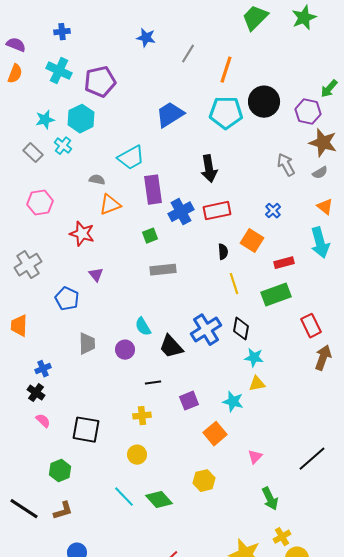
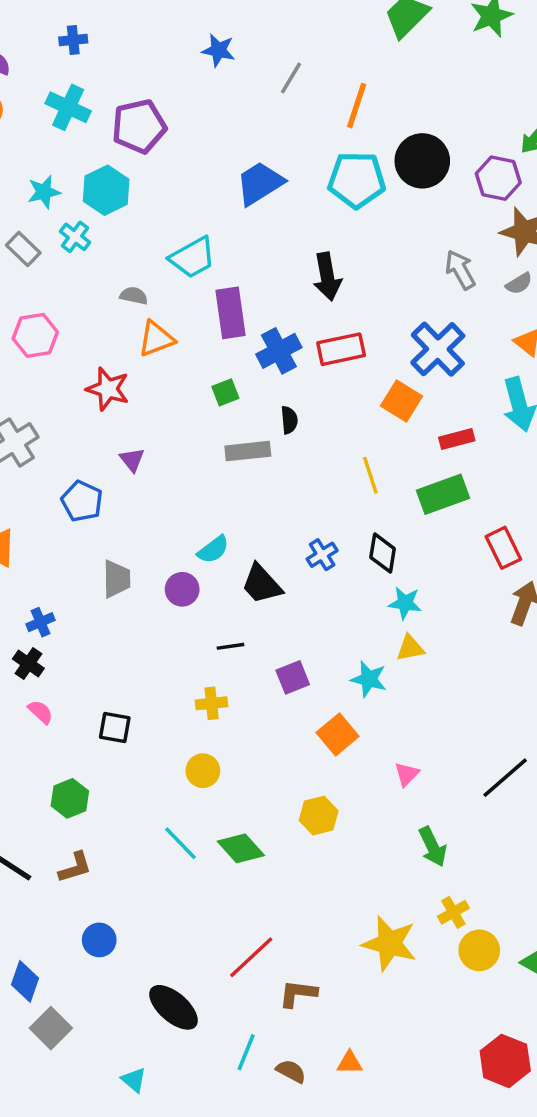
blue cross: (273, 211) -> (438, 349), size x2.0
black semicircle: (223, 252) -> (289, 420), moved
cyan semicircle: (143, 327) -> (213, 550), turned -96
blue cross: (206, 330) -> (322, 555), size x0.6
black square: (86, 430) -> (115, 727), size x0.7

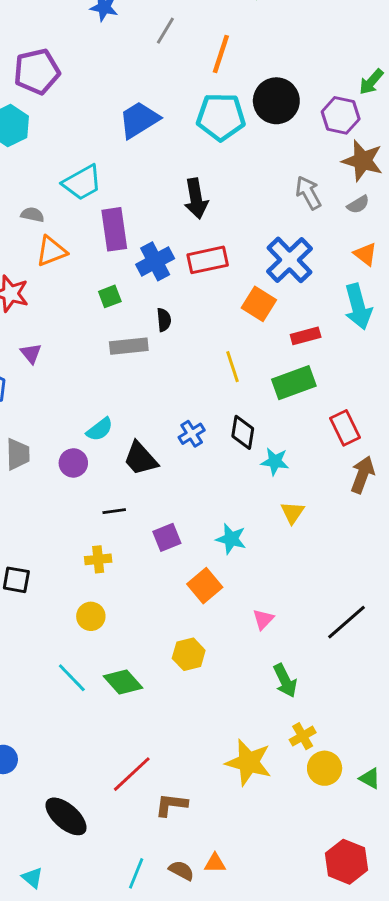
cyan star: (405, 603) -> (275, 462), moved
yellow triangle: (410, 648) -> (292, 513), moved, turned -45
cyan line: (246, 1052) -> (136, 873), moved
brown semicircle: (291, 1071) -> (181, 870), moved

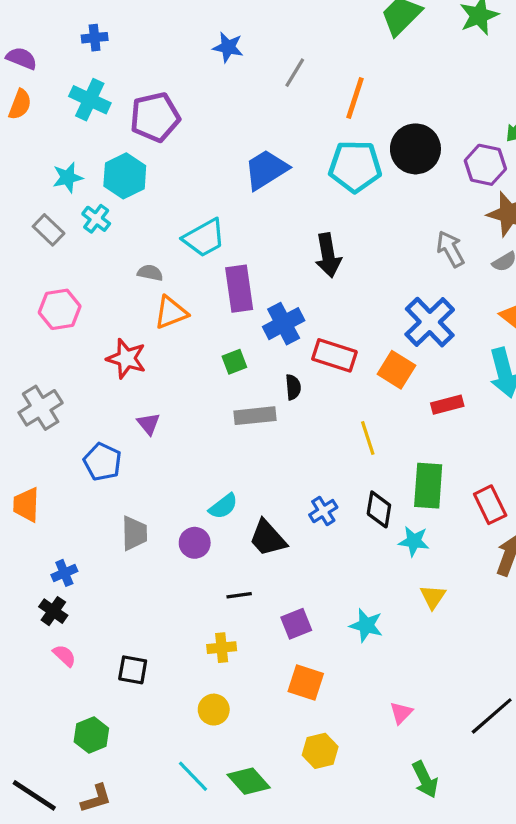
red rectangle: (208, 260) -> (334, 355), moved, turned 30
green rectangle: (294, 383) -> (428, 486), moved, turned -66
orange square: (205, 586) -> (306, 683), moved, turned -32

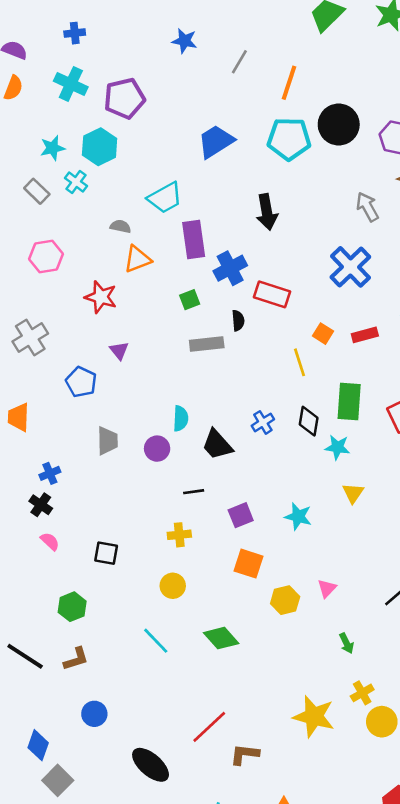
orange square: (396, 370) -> (323, 334), moved, size x0.7
cyan semicircle: (223, 506) -> (181, 419), turned -50
yellow hexagon: (320, 751) -> (285, 600), moved
green arrow: (425, 779) -> (347, 643), size x0.7
green diamond: (249, 781) -> (221, 638), moved

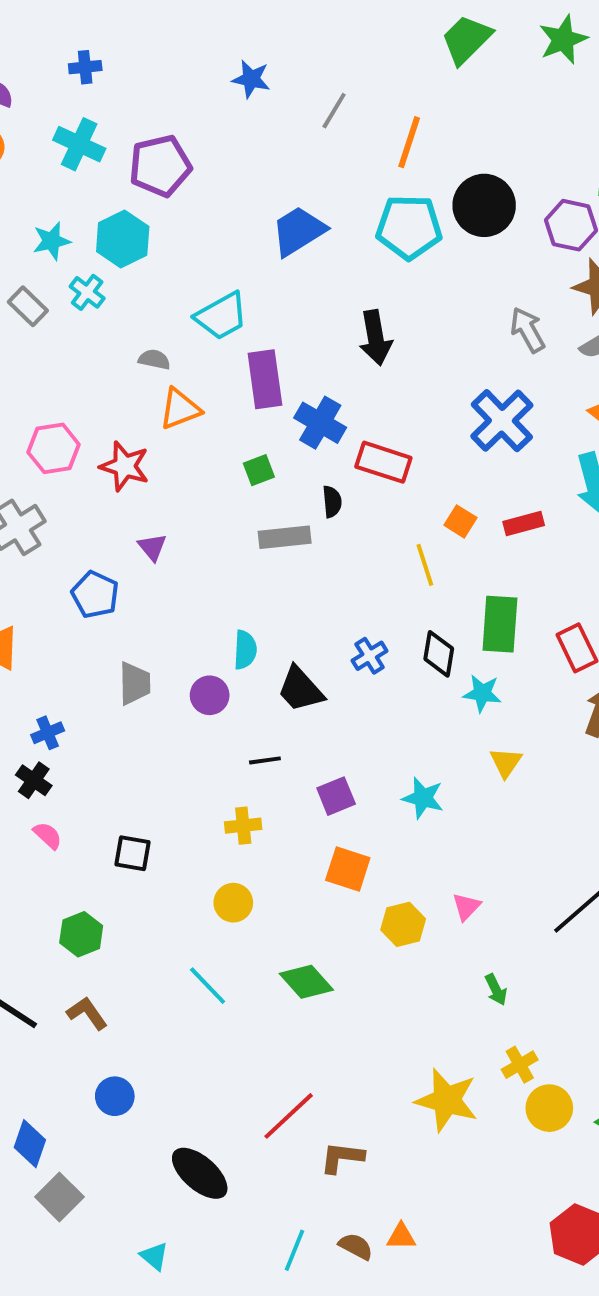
pink hexagon: (46, 256) -> (54, 448), moved
blue cross: (230, 268) -> (320, 423), turned -32
brown L-shape: (76, 659) -> (87, 1013), turned -108

